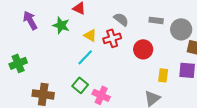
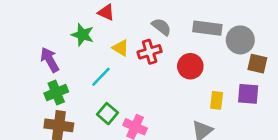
purple arrow: (30, 20) -> (50, 60), moved
gray rectangle: (156, 20) -> (207, 28), size x1.5
cyan line: (85, 57) -> (101, 77), moved
green cross: (18, 63) -> (56, 93), moved

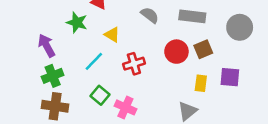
gray circle: (240, 40) -> (240, 27), moved
red cross: (150, 52) -> (134, 64), moved
brown square: (257, 64) -> (203, 49), moved, turned -36

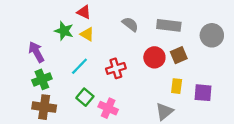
yellow triangle: (112, 35) -> (87, 34), moved
purple square: (230, 77) -> (203, 93), moved

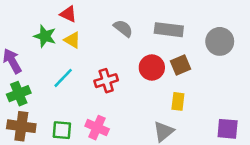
purple square: (203, 93) -> (228, 129), moved
green square: (85, 97) -> (62, 130), moved, turned -35

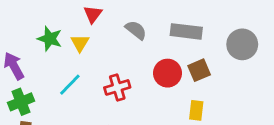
red triangle: (68, 14) -> (93, 14), moved, turned 42
yellow triangle: (72, 40) -> (80, 43), turned 30

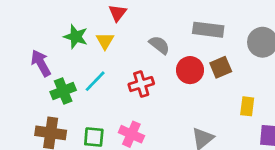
gray semicircle: (136, 30) -> (159, 45), moved
green cross: (21, 102) -> (63, 91), moved
yellow rectangle: (196, 110) -> (247, 106), moved

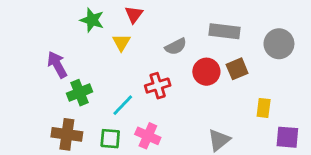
green star: (76, 37) -> (92, 20), moved
gray semicircle: (159, 45) -> (176, 47), turned 115
cyan line: (95, 81) -> (123, 105), moved

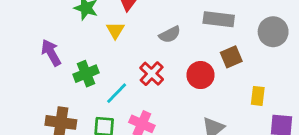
red circle: (206, 72) -> (200, 75), moved
red cross: (158, 86) -> (152, 74), turned -30
green cross: (79, 93) -> (86, 74), moved

